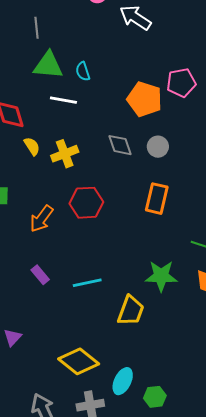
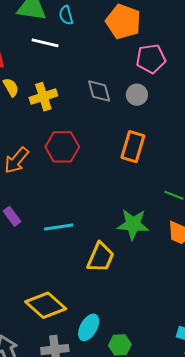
pink pentagon: (181, 83) -> (151, 59), moved
orange pentagon: (145, 99) -> (123, 22), moved

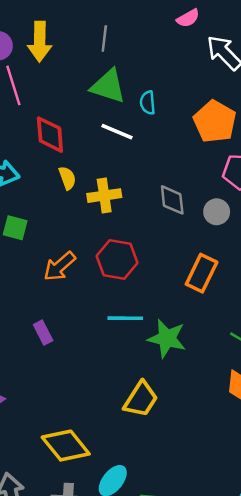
green star: (133, 224) -> (167, 338), moved
cyan line: (59, 227) -> (125, 318), moved

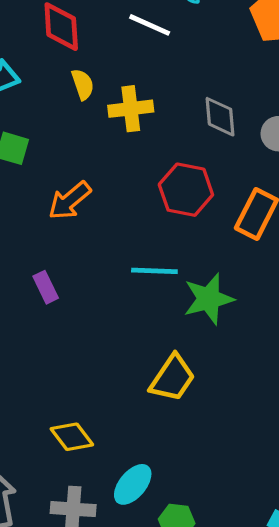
red hexagon: (117, 259) -> (186, 190), moved
green star: (167, 338) -> (209, 299), turned -30
yellow diamond: (66, 446) -> (72, 437), size x0.7

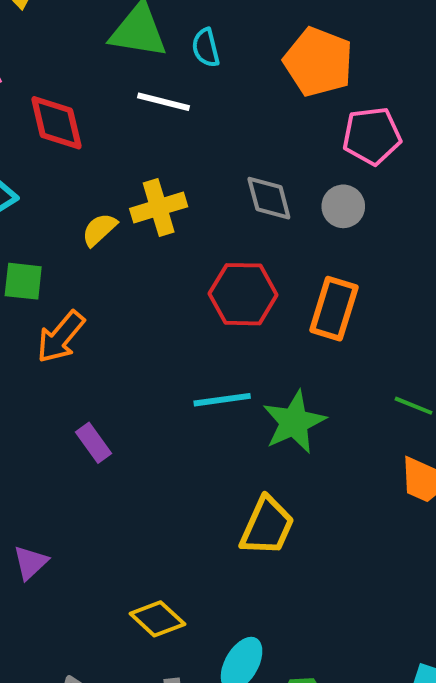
yellow semicircle: (83, 84) -> (99, 230), moved, turned -104
orange arrow: (70, 201) -> (61, 337), moved

